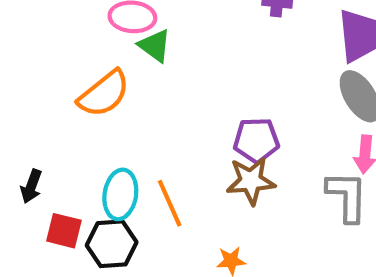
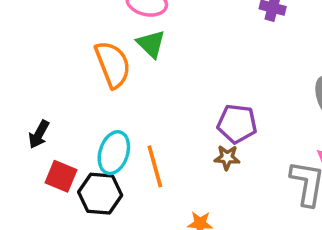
green triangle: (155, 46) -> (151, 44), moved
orange semicircle: (104, 94) -> (113, 64), turned -81
brown star: (251, 181) -> (227, 158), size x0.6

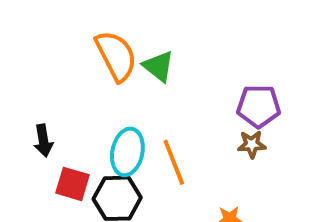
green triangle: (151, 44) -> (158, 66), moved
black arrow: (39, 134) -> (43, 141), turned -32

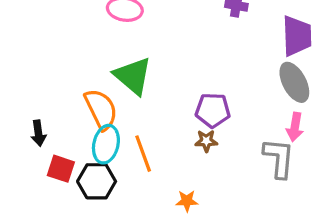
orange semicircle: (116, 56) -> (101, 109), moved
green triangle: (158, 66) -> (133, 76), size x1.5

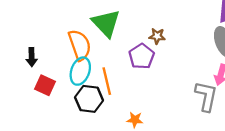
purple pentagon: (213, 110) -> (142, 56), moved, turned 30
brown star: (206, 141) -> (157, 36), moved
black hexagon: (97, 181) -> (89, 99), moved

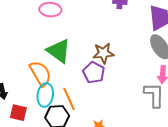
brown star: (157, 36) -> (103, 53), size x1.5

